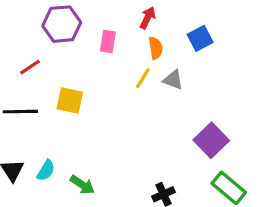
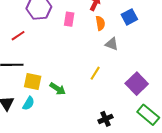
yellow line: (143, 78) -> (95, 73), moved
yellow square: (70, 100) -> (33, 81), moved
green arrow: (82, 185) -> (58, 89), moved

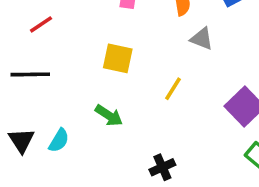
yellow square: (33, 81) -> (118, 58), moved
black cross: (106, 119) -> (162, 167), moved

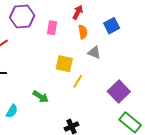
yellow square: (118, 58) -> (64, 64), moved

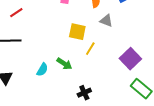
green arrow: (41, 97) -> (64, 64), moved
cyan semicircle: (12, 111) -> (42, 70), moved

